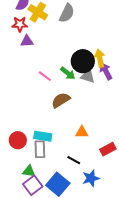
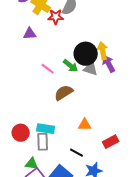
red star: (20, 24) -> (56, 17), moved

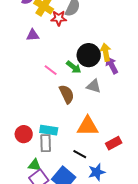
gray triangle: (91, 69) -> (94, 86), moved
brown semicircle: (64, 93) -> (67, 94), turned 96
orange triangle: (85, 125) -> (88, 126), size x1.6

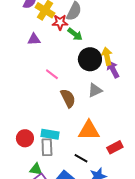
green arrow: (74, 67) -> (75, 34), moved
gray triangle: (94, 86) -> (95, 90), turned -42

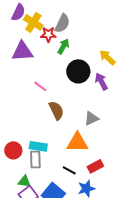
green arrow: (75, 34) -> (63, 46), turned -98
purple triangle: (34, 39) -> (22, 51), size x1.6
yellow arrow: (107, 56) -> (107, 57), moved, turned -36
gray triangle: (95, 90) -> (91, 118), moved
red rectangle: (115, 147) -> (95, 166), moved

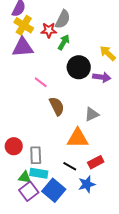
yellow cross: (33, 22) -> (24, 25), moved
purple arrow: (101, 81) -> (102, 77), turned 126
cyan rectangle: (38, 146) -> (39, 173), moved

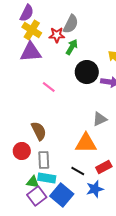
brown semicircle: (57, 106) -> (39, 131), moved

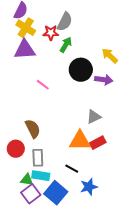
red rectangle: (104, 167) -> (98, 143), moved

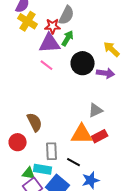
purple triangle: (25, 50) -> (50, 43), moved
pink line: (43, 85) -> (47, 65), moved
gray rectangle: (38, 158) -> (52, 151), moved

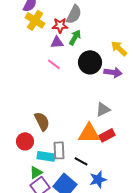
purple triangle: (50, 43) -> (57, 42), size x0.6
cyan rectangle: (43, 169) -> (46, 156), moved
green triangle: (29, 173) -> (36, 172), turned -40

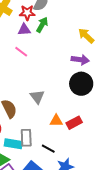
black circle: (90, 62) -> (81, 84), moved
gray triangle: (103, 109) -> (37, 97), moved, turned -42
orange triangle: (89, 133) -> (56, 121), size x0.6

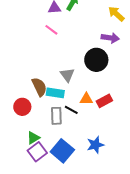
black circle: (81, 84) -> (96, 60), moved
cyan rectangle: (13, 144) -> (55, 93), moved
black line: (48, 149) -> (71, 110), moved

